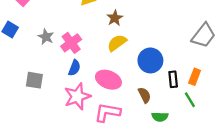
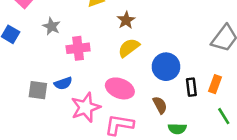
gray star: (46, 37) -> (51, 26), moved
pink cross: (71, 43) -> (78, 48), turned 30
blue semicircle: (74, 68) -> (63, 83), moved, turned 49
green line: (190, 100) -> (224, 116), moved

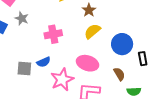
gray star: (51, 26) -> (22, 18), moved

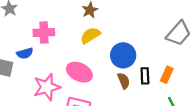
blue semicircle: (44, 62) -> (25, 53), moved
brown semicircle: (119, 74) -> (124, 81), moved

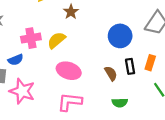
yellow semicircle: (90, 35) -> (56, 40), moved
blue circle: (123, 55) -> (120, 36), moved
pink star: (47, 87) -> (22, 91), moved, turned -30

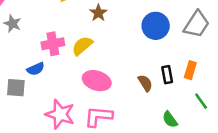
blue circle: (120, 36) -> (156, 26), moved
pink star: (22, 91) -> (60, 114), moved
green semicircle: (120, 103) -> (170, 120), moved, turned 56

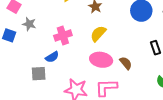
yellow semicircle: (82, 46) -> (98, 34), moved
brown semicircle: (145, 83) -> (126, 63), moved

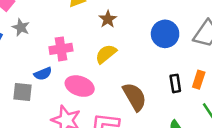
pink ellipse: (101, 60) -> (80, 86), moved
brown semicircle: (126, 63) -> (135, 97), size x1.6

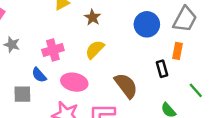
gray star: (21, 27) -> (12, 45), moved
blue semicircle: (43, 74) -> (39, 75), turned 77
orange rectangle: (199, 80) -> (177, 51), moved

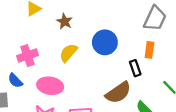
blue circle: (147, 24) -> (105, 42), moved
brown semicircle: (126, 86) -> (118, 93), moved, turned 96

